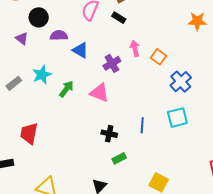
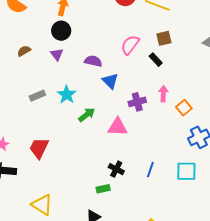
black circle: (39, 17) -> (61, 31), moved
cyan star: (42, 75) -> (67, 95), turned -30
pink triangle: (99, 93) -> (118, 127), turned -35
green rectangle: (119, 158) -> (103, 189), moved

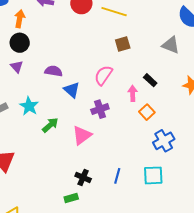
pink semicircle: (130, 45) -> (103, 75), moved
black rectangle: (156, 60) -> (150, 80), moved
pink arrow: (163, 93) -> (133, 93), moved
pink triangle: (118, 127) -> (82, 135), turned -35

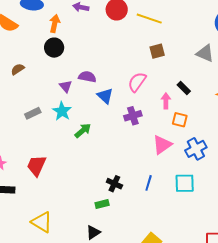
purple triangle: (17, 67) -> (66, 86), moved
orange square: (147, 112) -> (180, 120), turned -35
pink triangle: (82, 135) -> (162, 145), moved

